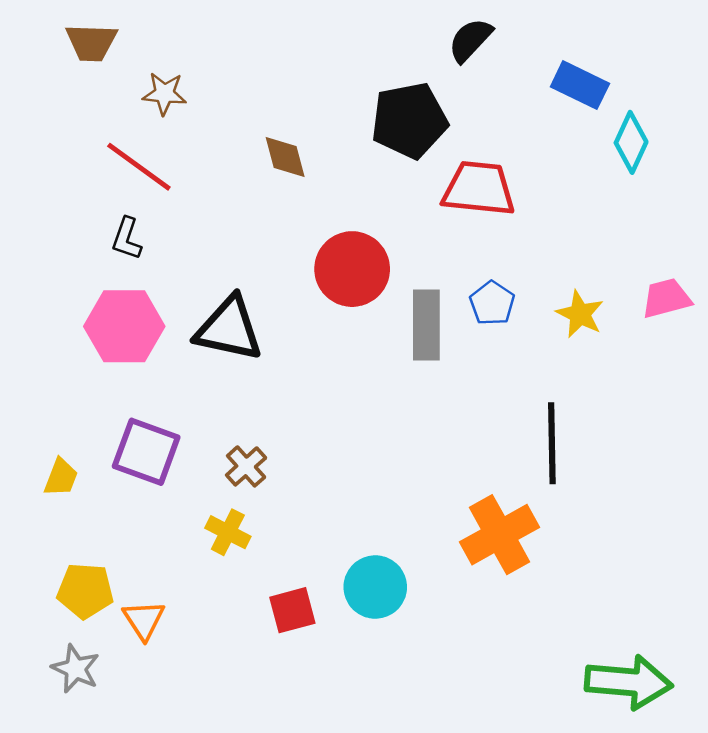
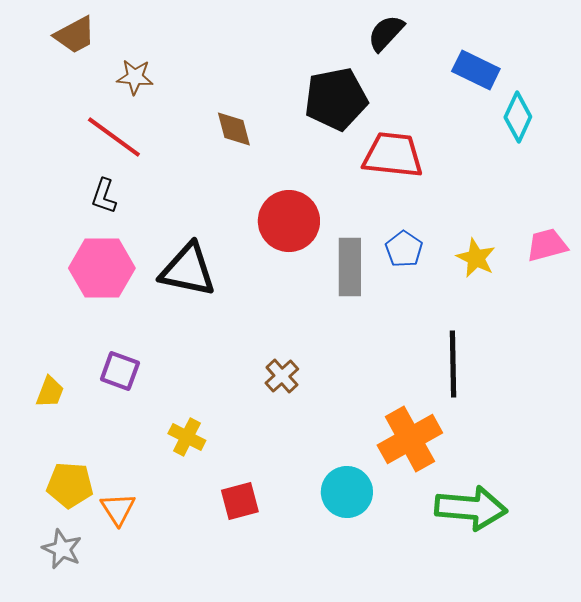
brown trapezoid: (91, 42) -> (75, 35), turned -30
purple square: (146, 452) -> (120, 371), size x0.7
brown cross: (246, 466) -> (282, 376), moved
cyan circle: (375, 587) -> (347, 492), moved
green arrow: (629, 682) -> (471, 508), moved

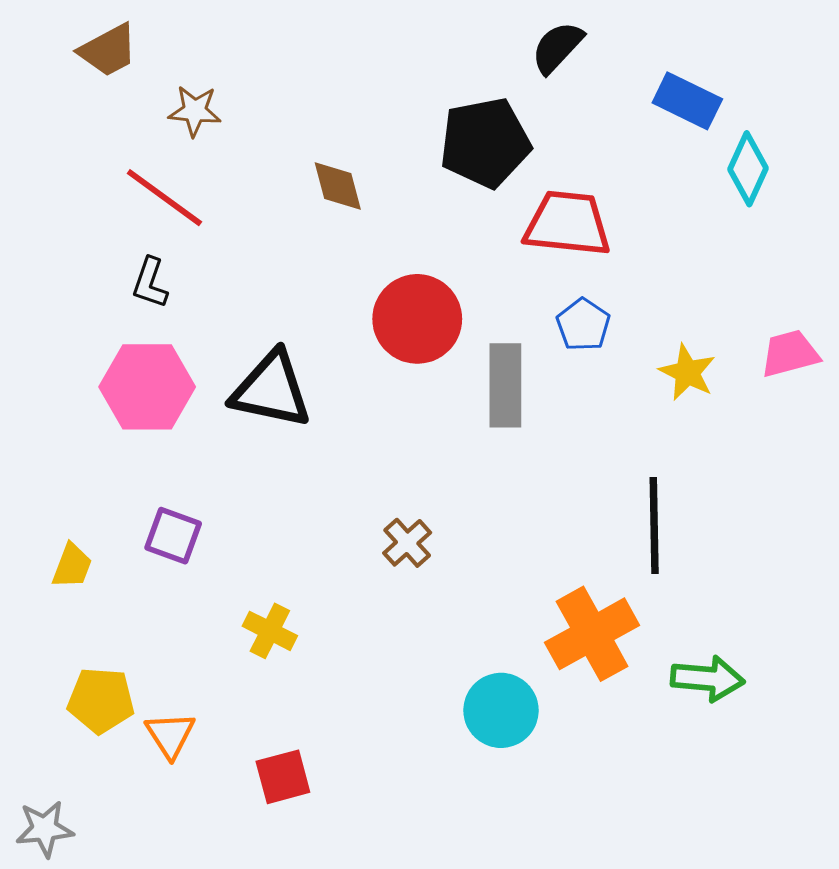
blue pentagon: (404, 249) -> (583, 325), moved
red square: (240, 501) -> (283, 777), moved
green arrow: (471, 508) -> (708, 679), moved, size x0.7
gray star: (62, 549) -> (45, 829), moved, turned -30

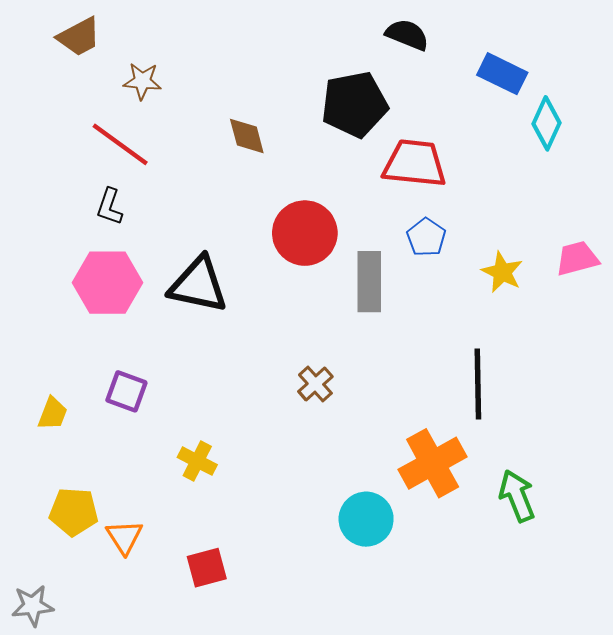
black semicircle: (557, 47) -> (407, 35), turned 69
brown cross: (407, 543) -> (315, 384), moved
green arrow: (708, 679) -> (517, 496), turned -117

